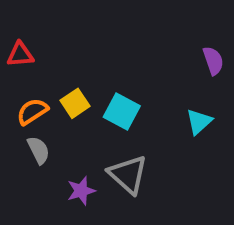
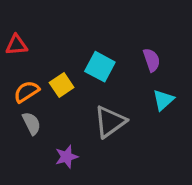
purple semicircle: (213, 61) -> (152, 60), moved
cyan square: (122, 111) -> (100, 67), moved
gray triangle: (128, 174) -> (110, 122), moved, turned 42

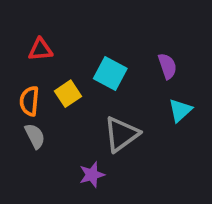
red triangle: (17, 45) -> (40, 50), moved
orange semicircle: (27, 92) -> (29, 101), turned -52
purple star: (67, 157) -> (92, 175), moved

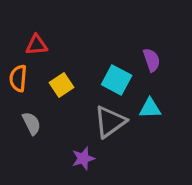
cyan square: (110, 73) -> (117, 80), moved
orange semicircle: (29, 101) -> (18, 78), moved
cyan triangle: (180, 110) -> (150, 108), moved, turned 40

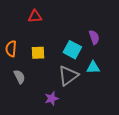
red triangle: (37, 45) -> (35, 16), moved
yellow square: (62, 85) -> (38, 53), turned 32

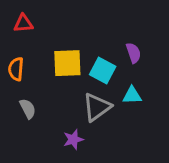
red triangle: (35, 16) -> (23, 23), moved
yellow square: (38, 53) -> (67, 63), moved, size x1.5

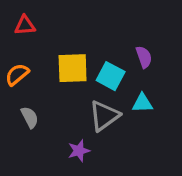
orange semicircle: (16, 69) -> (17, 75), turned 45

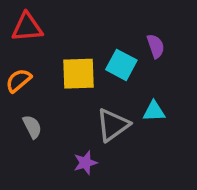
red triangle: (25, 25) -> (27, 27), size x1.4
purple semicircle: (144, 57) -> (156, 46), moved
cyan square: (111, 76) -> (121, 65), moved

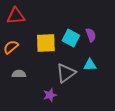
purple semicircle: (156, 46) -> (91, 35), moved
gray semicircle: (32, 127) -> (19, 74), turned -64

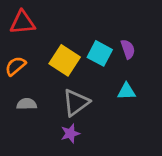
yellow square: (46, 43) -> (65, 60), turned 35
gray triangle: (66, 73) -> (76, 103), moved

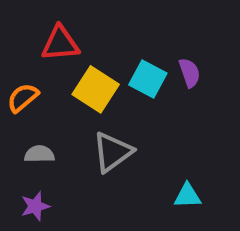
red triangle: (22, 22) -> (60, 44), moved
cyan triangle: (126, 91) -> (187, 196), moved
purple star: (70, 133) -> (35, 206), moved

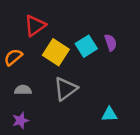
red triangle: (60, 44) -> (35, 25), turned -30
cyan square: (148, 79) -> (86, 46), turned 30

